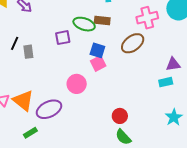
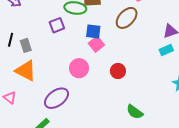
orange triangle: (23, 101) -> (26, 71), moved
red circle: (120, 116) -> (118, 71), moved

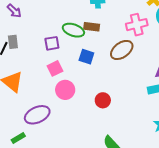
pink square: (96, 44) -> (55, 68), moved
gray rectangle: (26, 45) -> (13, 42), moved

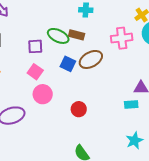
brown ellipse: (122, 50) -> (91, 59), moved
pink square: (55, 68) -> (35, 72), turned -35

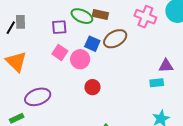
pink cross: (122, 38) -> (145, 17), turned 30
pink circle: (43, 94) -> (80, 59), moved
red circle: (79, 109) -> (92, 87), moved

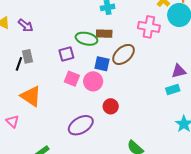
purple ellipse: (38, 97) -> (81, 125), moved

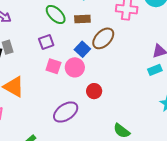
green ellipse: (86, 39) -> (56, 14), moved, turned 35
blue square: (102, 64) -> (82, 49), turned 35

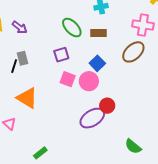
brown ellipse: (103, 38) -> (133, 52), moved
purple ellipse: (66, 112) -> (92, 118), moved

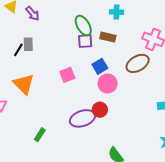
purple square: (61, 55) -> (85, 41), moved
pink square: (68, 79) -> (67, 75), turned 35
pink circle: (89, 81) -> (108, 83), moved
green rectangle: (40, 153) -> (40, 135), moved, turned -32

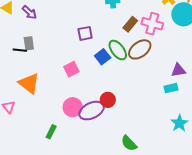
green ellipse: (83, 26) -> (118, 50), moved
brown rectangle: (108, 37) -> (130, 24), moved, turned -56
black line: (18, 50) -> (20, 50), turned 72
pink circle: (108, 83) -> (73, 107), moved

